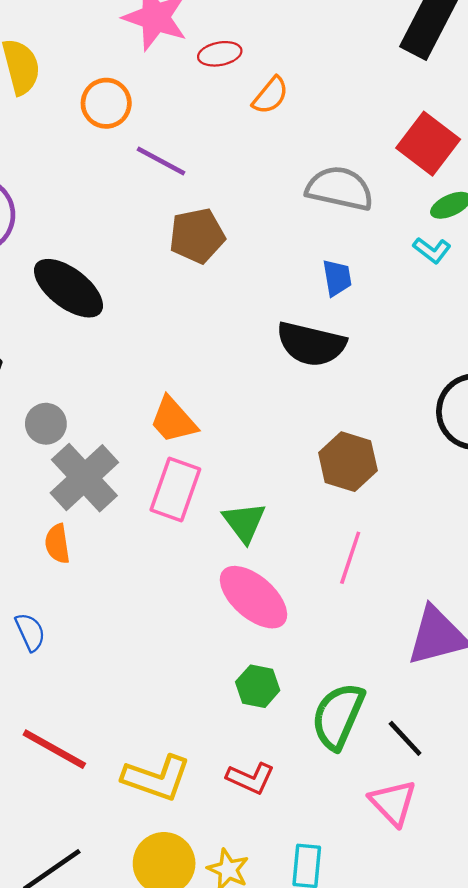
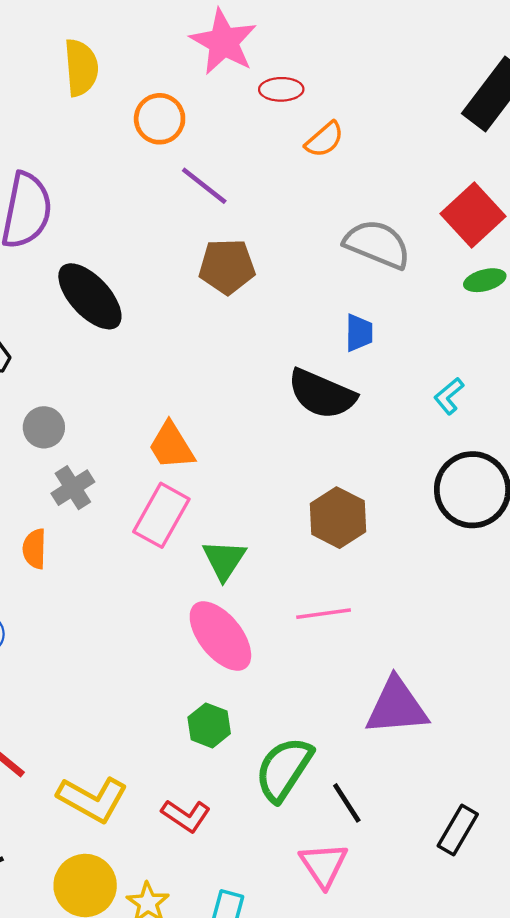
cyan L-shape: (432, 250) -> (449, 396), moved, turned 93
gray cross: (84, 478) -> (73, 488), size x0.6
pink line: (350, 558) -> (324, 614), turned 54

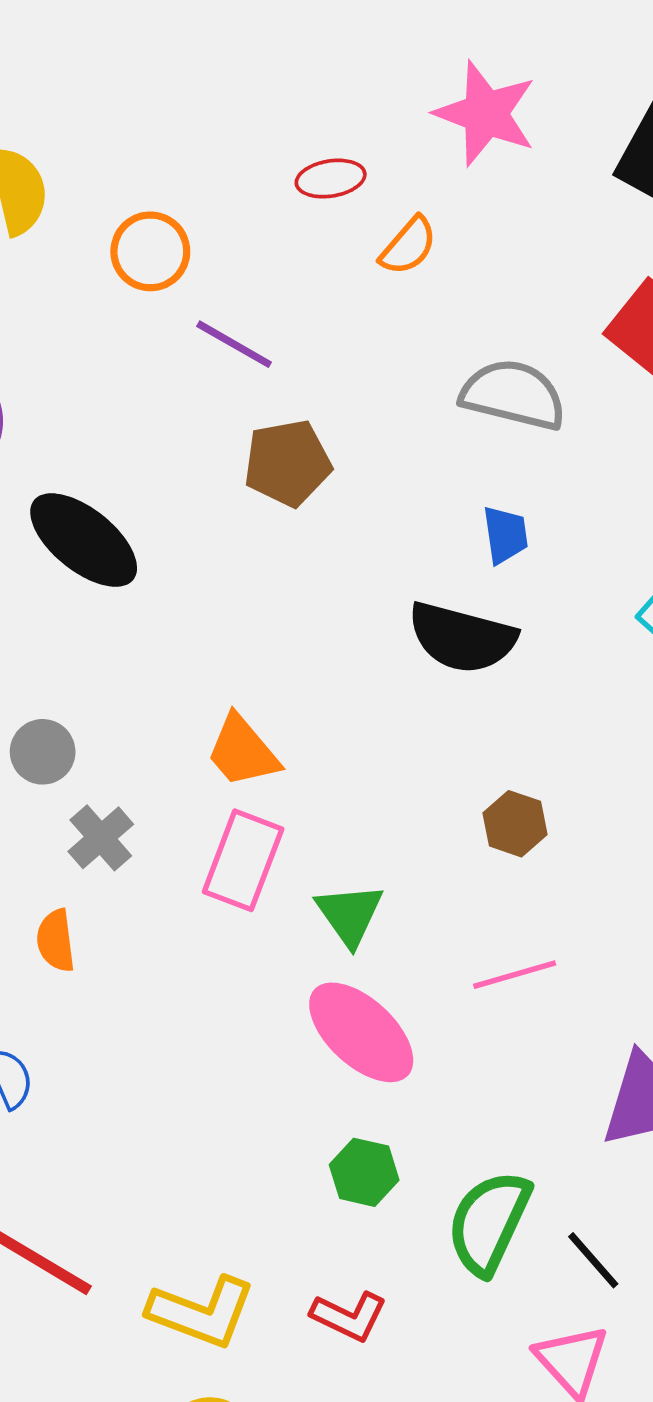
pink star: (224, 42) -> (486, 113), moved
brown hexagon: (338, 518) -> (515, 824), size x0.7

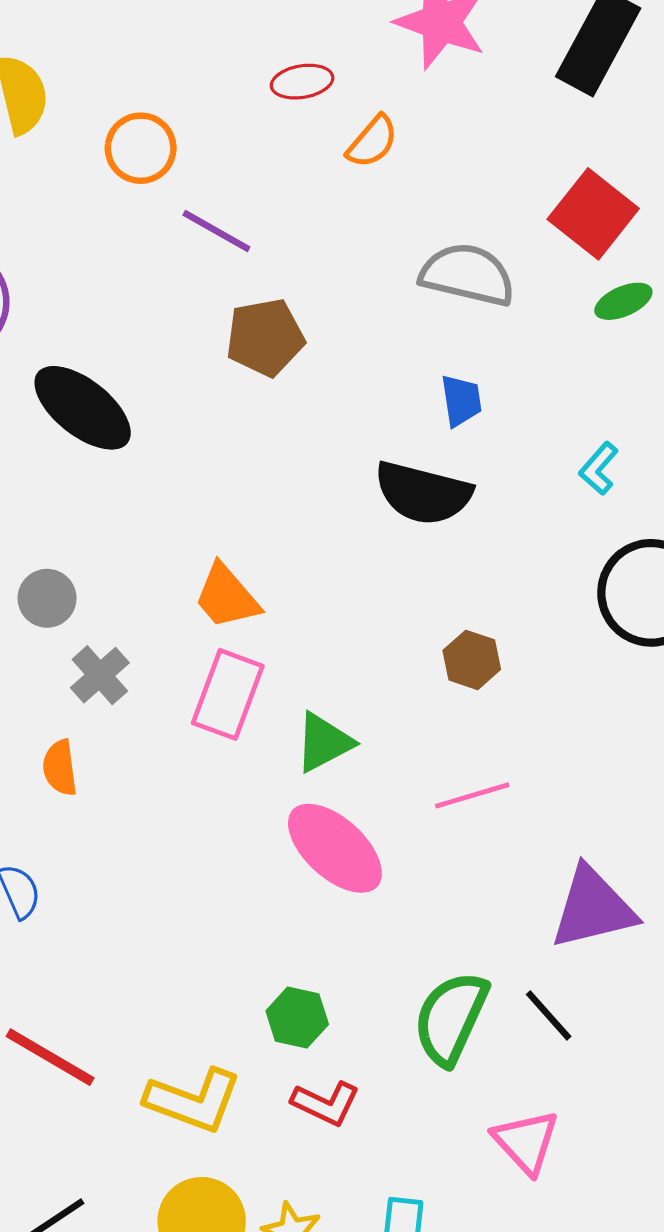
green triangle: (350, 914) -> (324, 742), turned 38
green hexagon: (364, 1172) -> (297, 1018), moved
black line: (593, 1260) -> (549, 1015), moved

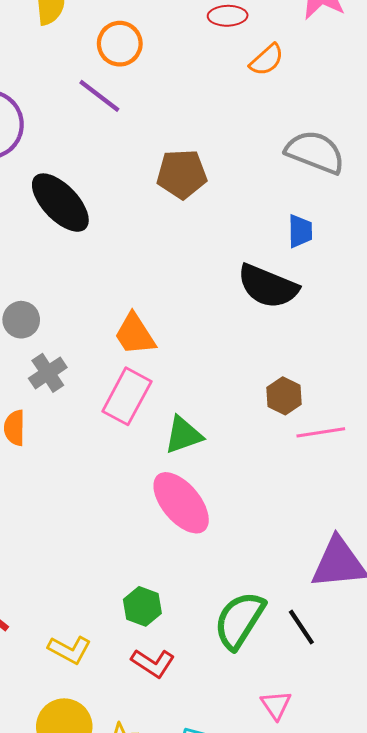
purple line: (216, 231) -> (99, 96), moved
pink line: (472, 795) -> (321, 432), moved
yellow L-shape: (193, 1100) -> (70, 650), size x0.7
pink triangle: (526, 1142) -> (276, 705), size x0.7

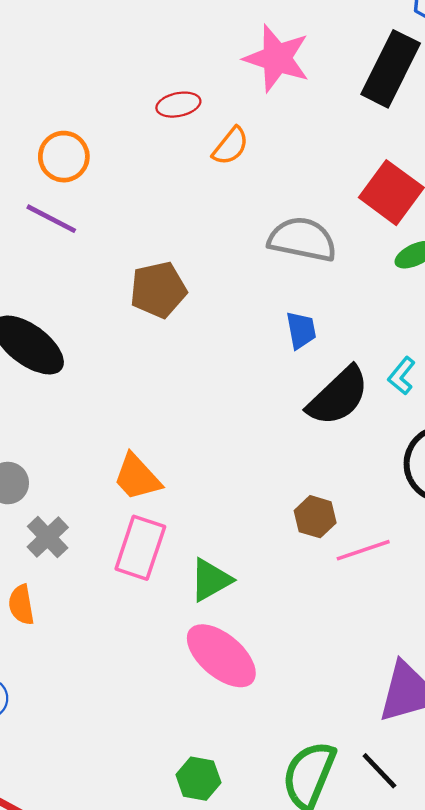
black semicircle: (268, 286) -> (338, 396), moved, turned -56

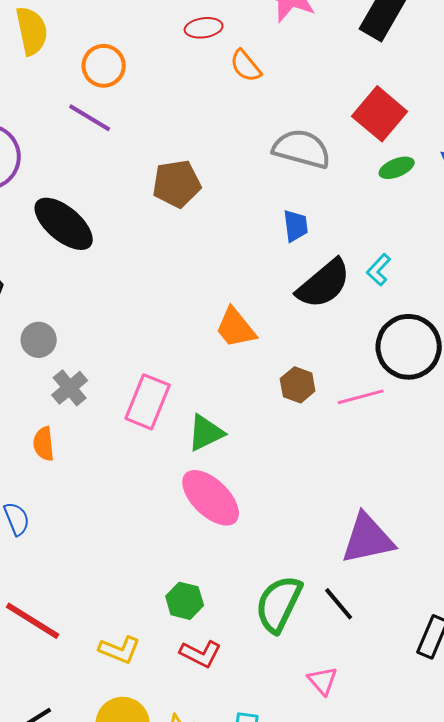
orange semicircle: (231, 146) -> (246, 66), turned 99
orange trapezoid: (137, 477) -> (236, 328), moved
pink line: (363, 550) -> (361, 397), moved

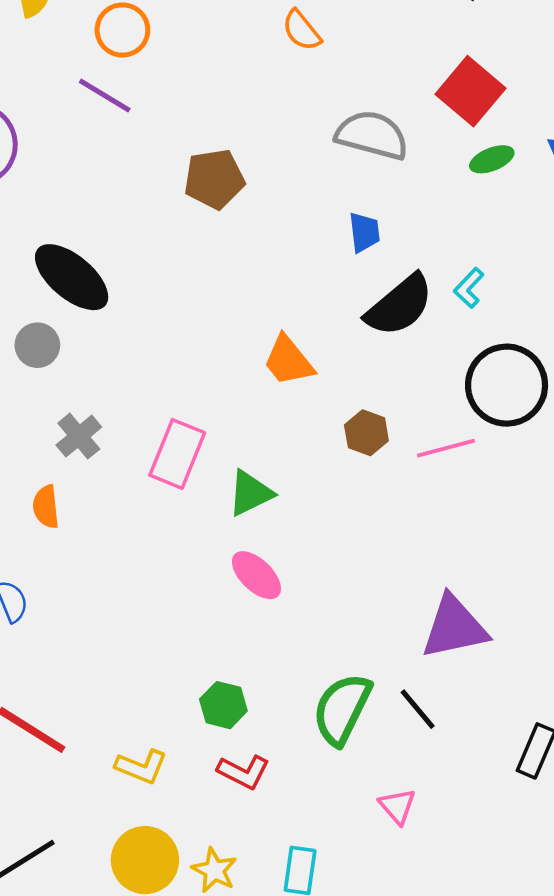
black ellipse: (64, 224) -> (72, 277), moved
gray circle: (39, 340) -> (37, 345), moved
pink ellipse: (211, 498) -> (256, 575), size x0.7

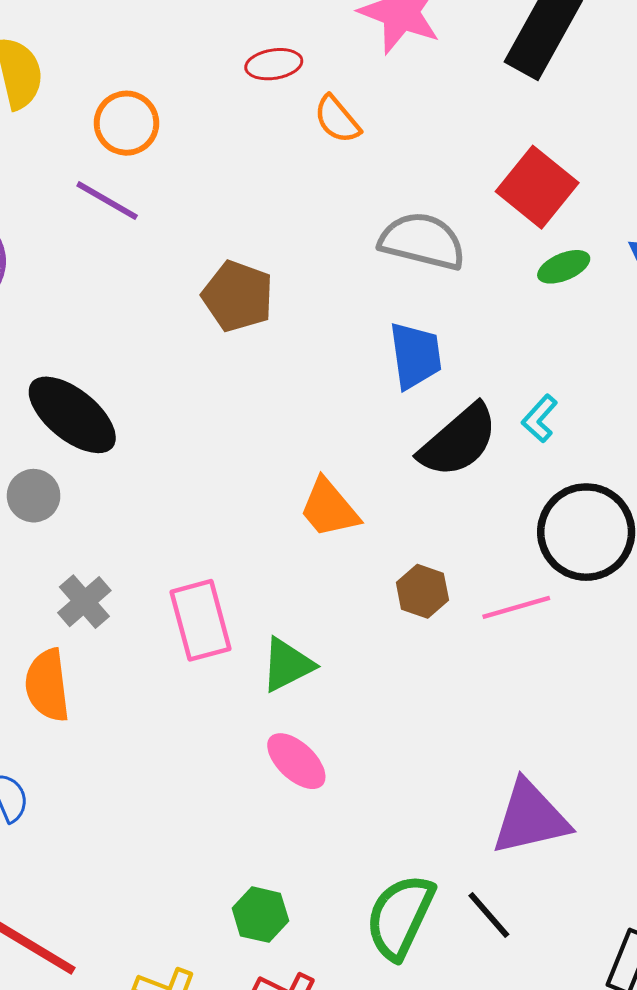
brown pentagon: (214, 179) -> (238, 296), turned 30
blue trapezoid: (364, 232) -> (415, 355), size x1.4
pink rectangle: (177, 454) -> (200, 620), turned -36
orange semicircle: (46, 507) -> (47, 685), size x1.4

